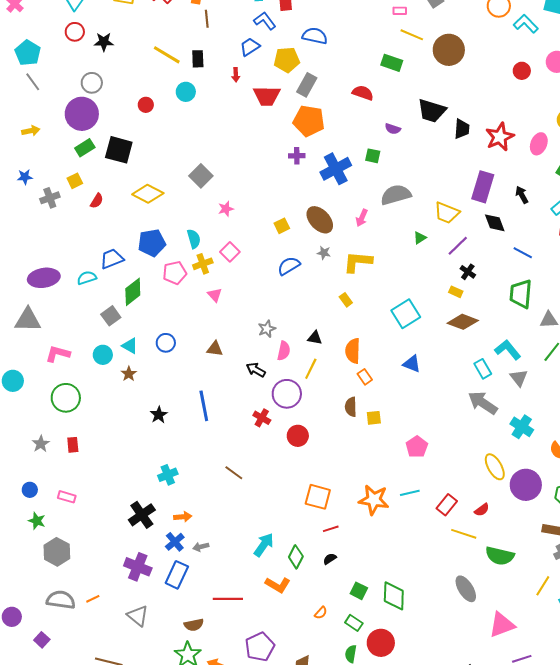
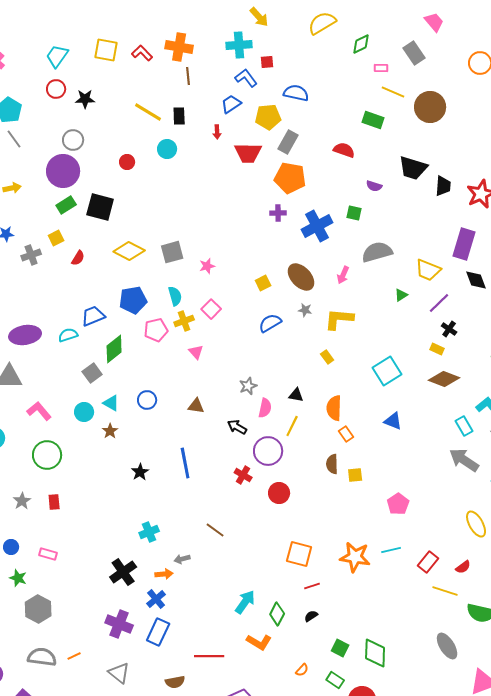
gray square: (201, 176) -> (172, 252), moved, turned 30
pink L-shape: (58, 354) -> (39, 411), turned 35
gray arrow: (201, 547) -> (182, 559), moved

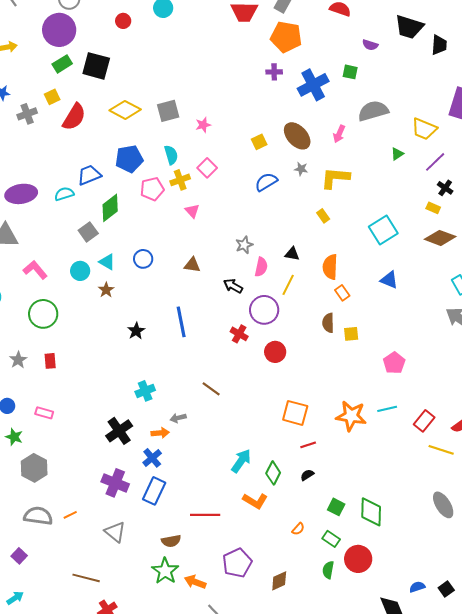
red semicircle: (78, 258) -> (74, 117), size x1.8

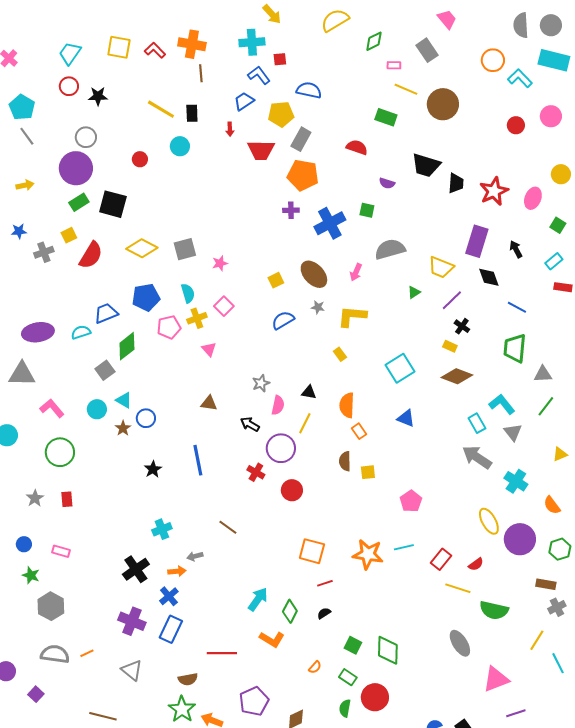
blue circle: (143, 259) -> (146, 418), moved

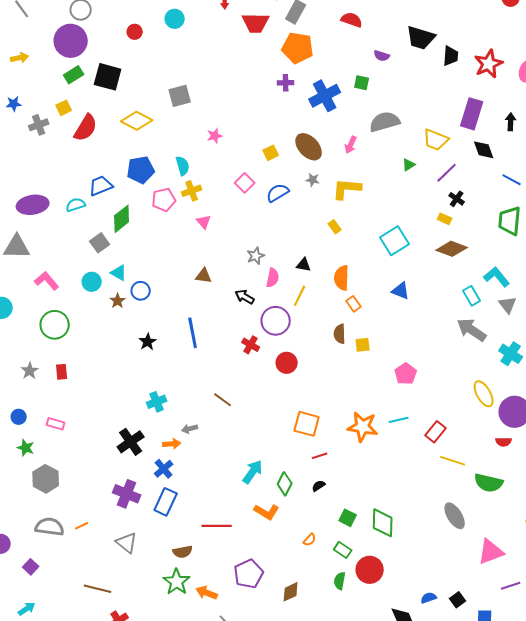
gray square: (185, 249) -> (180, 96), moved
black arrow: (516, 249) -> (511, 122), turned 30
pink square: (224, 306) -> (245, 183), moved
red semicircle: (476, 564) -> (504, 442), moved, turned 35

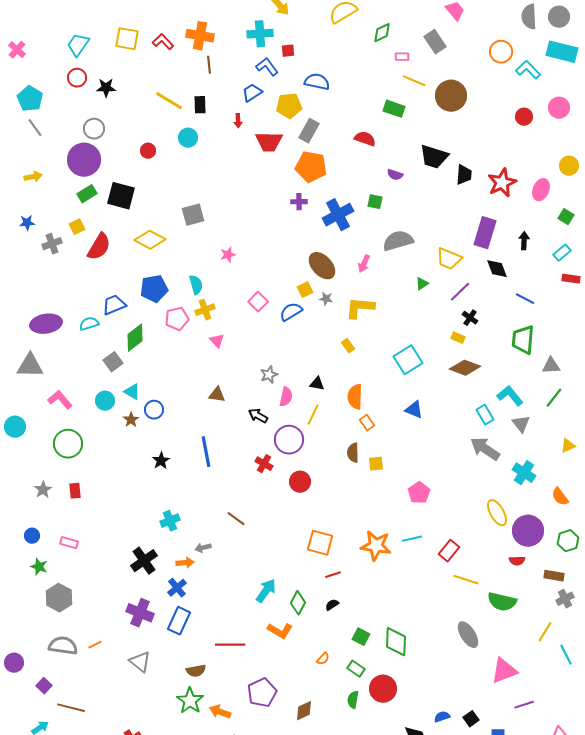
yellow square: (271, 153) -> (305, 290), moved
brown line: (98, 589) -> (71, 708), moved

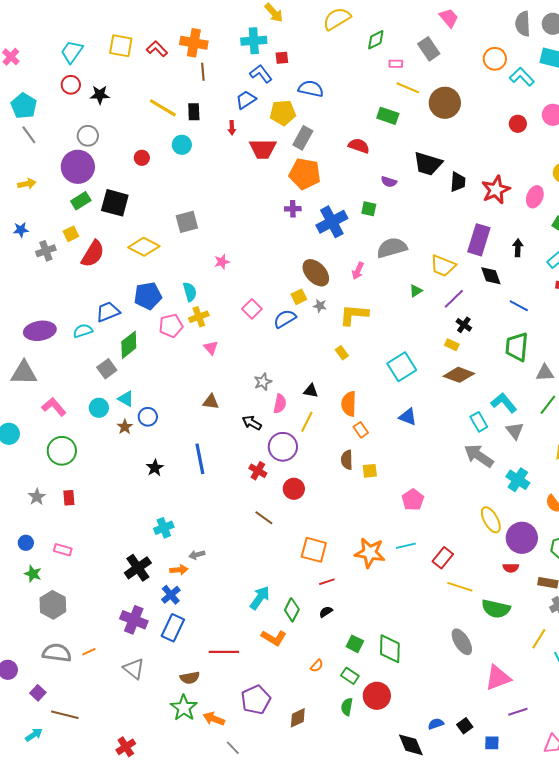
brown line: (236, 519) -> (264, 518), moved

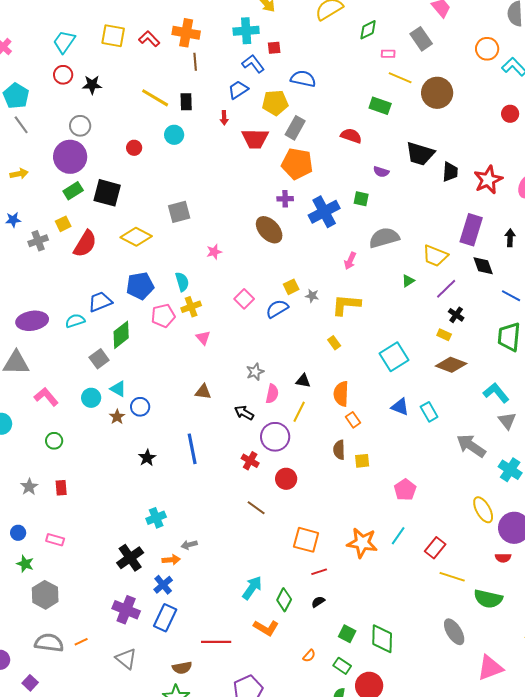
brown ellipse: (316, 273) -> (269, 230), moved
cyan rectangle: (479, 422) -> (429, 412), moved
green circle: (62, 451) -> (54, 441), size x0.6
cyan line: (406, 546) -> (398, 536), turned -42

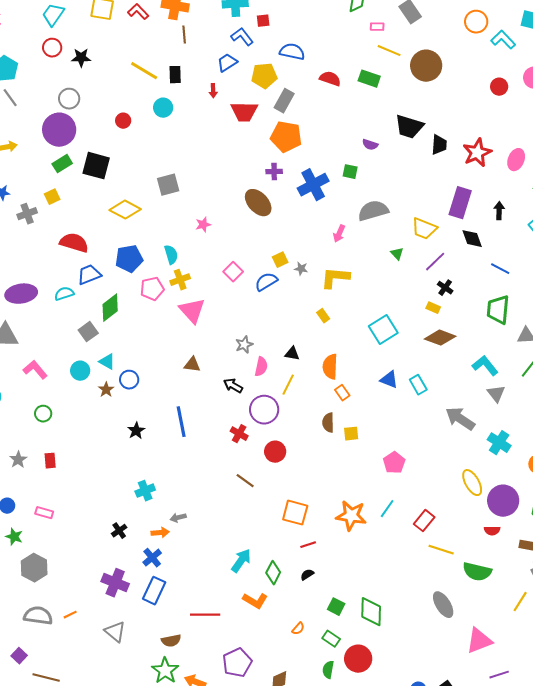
red semicircle: (351, 136) -> (330, 79), moved
red semicircle: (85, 244) -> (74, 243), moved, turned -104
green triangle: (408, 281) -> (397, 254), turned -40
pink triangle: (203, 338) -> (192, 311), size x1.8
black cross: (130, 558) -> (119, 531), size x0.6

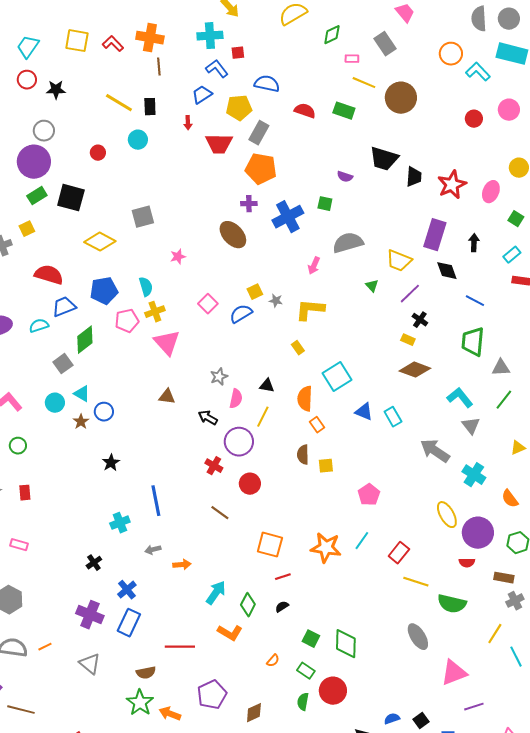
cyan square: (383, 330) -> (337, 377), moved
blue line: (181, 422) -> (156, 501), moved
orange arrow: (160, 533) -> (182, 565), moved

